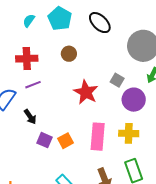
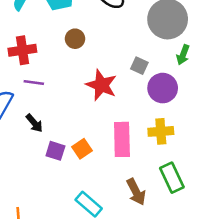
purple line: (33, 85) -> (34, 82), turned 35

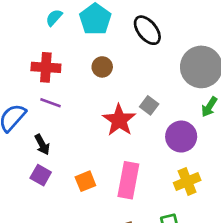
gray square: (139, 66) -> (149, 105), moved
yellow cross: (161, 131) -> (187, 182), moved, turned -30
purple square: (55, 151) -> (41, 175), moved

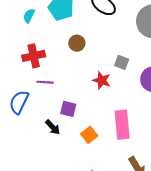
red star: (119, 120) -> (102, 80), size x0.7
black arrow: (42, 145) -> (53, 127), moved
purple square: (41, 175) -> (68, 109), moved

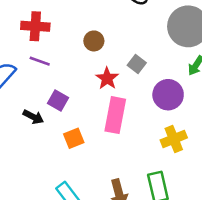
brown circle: (77, 43) -> (94, 41), moved
pink rectangle: (122, 125) -> (115, 115), moved
black arrow: (53, 127) -> (33, 117), turned -35

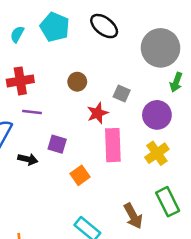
red star: (107, 78) -> (98, 113), turned 30
black arrow: (33, 117) -> (28, 159), moved
yellow cross: (174, 139) -> (157, 153), moved

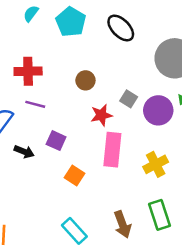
cyan semicircle: (17, 34) -> (31, 14), moved
purple circle: (157, 115) -> (158, 110), moved
orange square: (80, 175) -> (75, 175), turned -30

